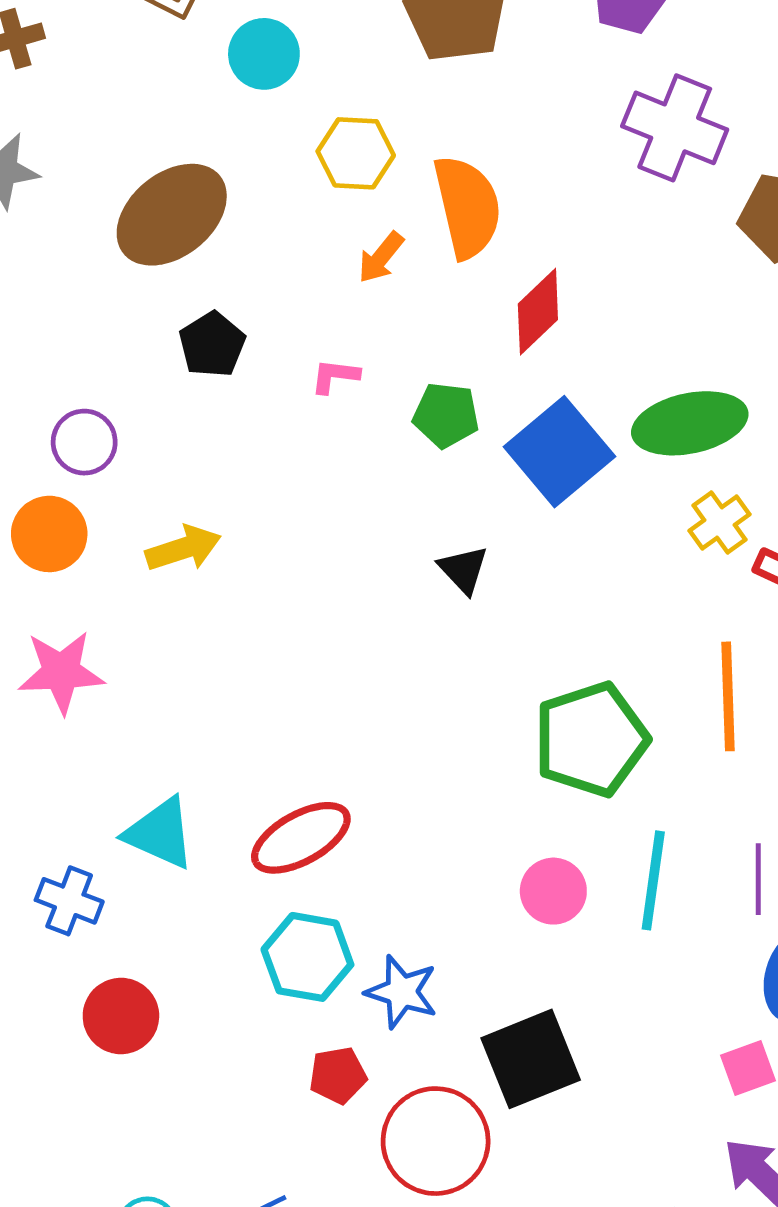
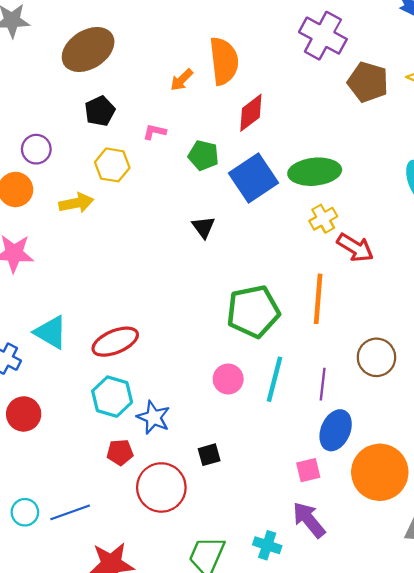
yellow hexagon: (356, 153) -> (112, 165), moved
black square: (531, 1059) -> (209, 455), size x0.5

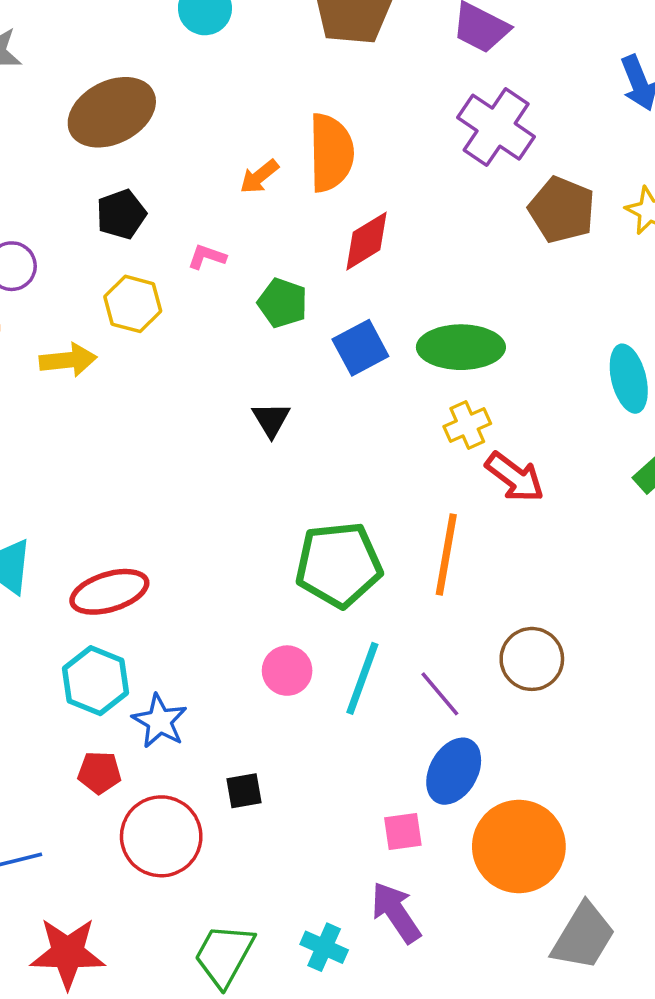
blue square: (254, 178) -> (360, 348), size x0.7
purple line: (323, 384) -> (440, 694), turned -52

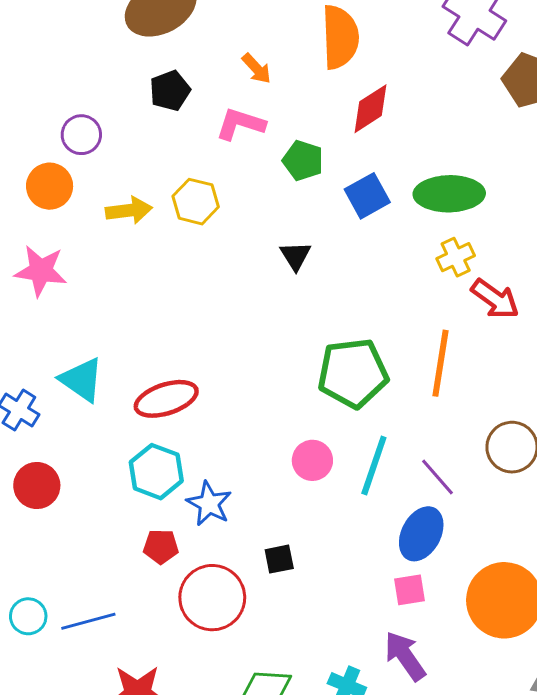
orange arrow: (259, 177) -> (257, 69), moved, turned -92
pink L-shape: (207, 257) -> (240, 124), size x1.6
yellow hexagon: (133, 304) -> (196, 202), moved
blue ellipse: (454, 771) -> (421, 534), moved

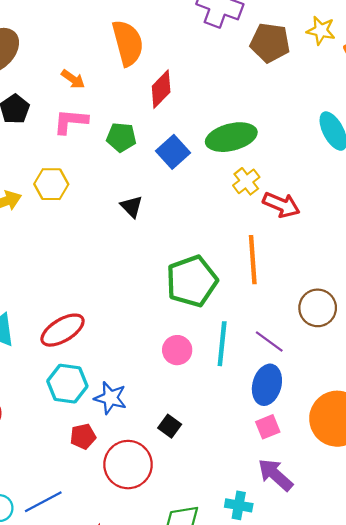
black square: (279, 559) -> (170, 426), turned -30

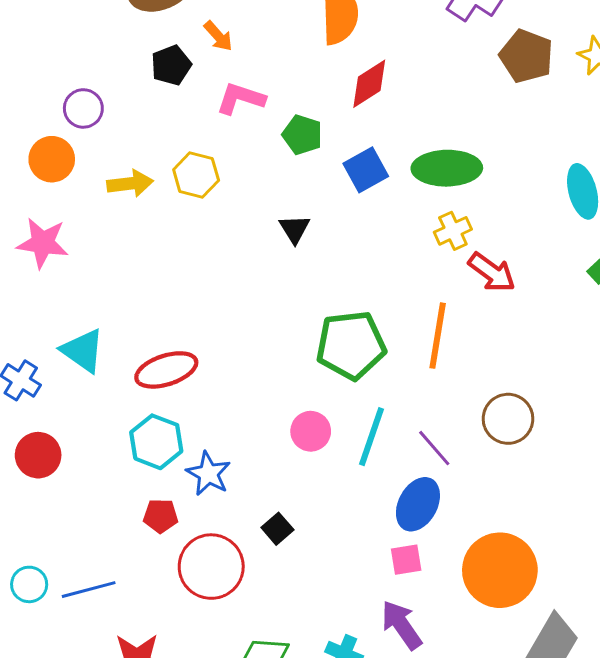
orange arrow: (73, 79) -> (218, 36), moved

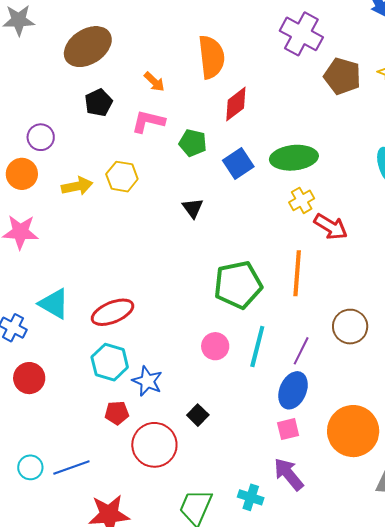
orange arrow: (218, 36) -> (154, 82), moved
purple line: (434, 448) -> (301, 351), turned 72

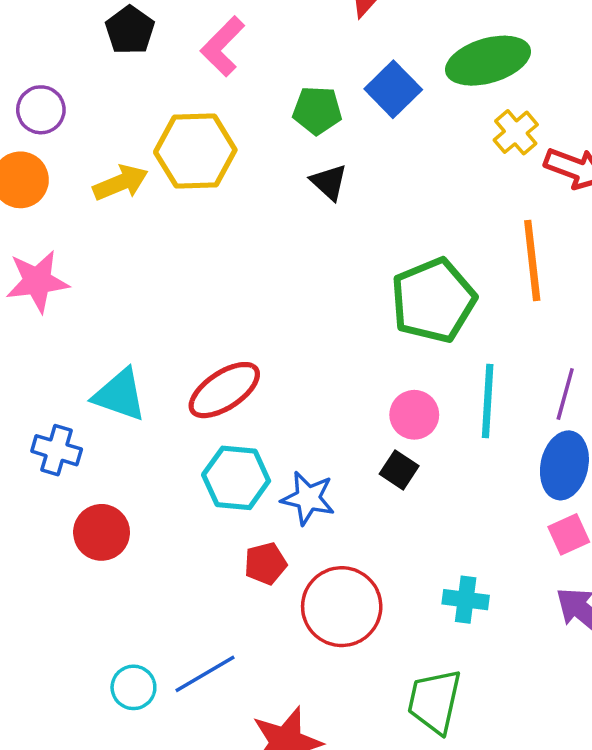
pink L-shape: (148, 121) -> (223, 46), turned -48
green pentagon: (193, 143) -> (317, 110), moved
yellow hexagon: (122, 177) -> (195, 151), size x1.4
black square: (198, 415) -> (399, 470), moved
cyan cross: (251, 497) -> (466, 600), moved

